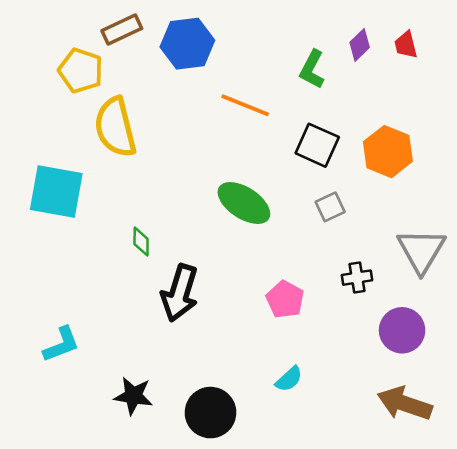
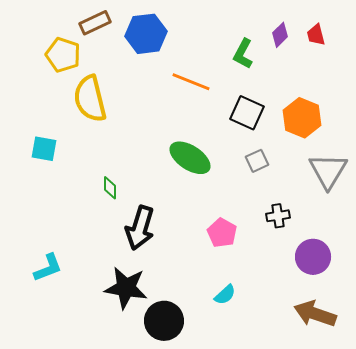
cyan square: (56, 191) -> (44, 149), size x0.6
gray triangle: (421, 251) -> (328, 171), moved
black star: (133, 396) -> (126, 288), moved, size x1.4

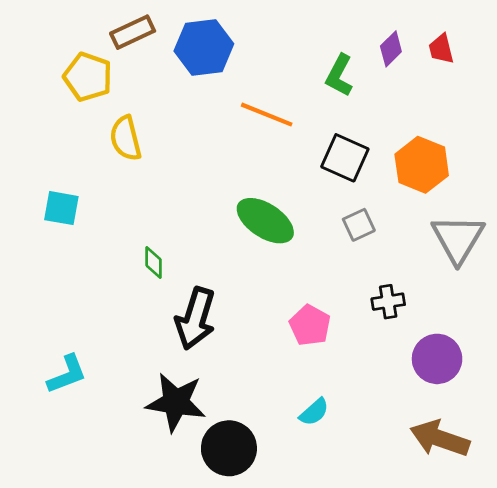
yellow semicircle: (90, 99) -> (126, 138), size x0.7

